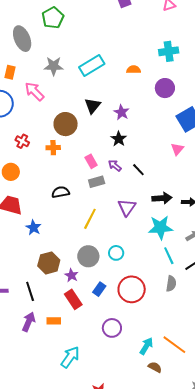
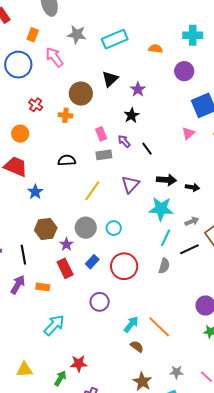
cyan line: (169, 256) -> (166, 238), turned 42

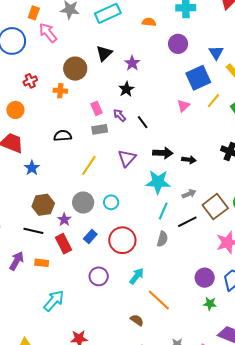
orange rectangle: (33, 35) -> (34, 13), moved
red cross: (36, 105) -> (30, 81), turned 32
black line: (23, 255) -> (33, 231), moved, turned -66
cyan arrow: (131, 324) -> (137, 276), moved

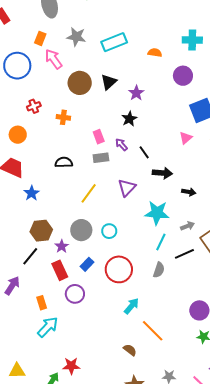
brown circle: (75, 69) -> (80, 83), moved
black arrow: (163, 153) -> (162, 173), moved
black line: (33, 231) -> (30, 256), turned -66
orange rectangle: (42, 263) -> (42, 303), moved, turned 64
purple circle: (99, 276) -> (75, 294), moved

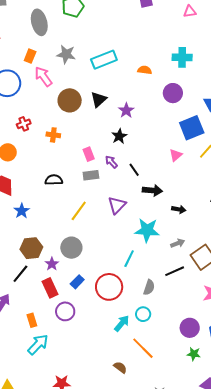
cyan circle: (109, 231) -> (143, 314), moved
cyan line: (161, 242) -> (129, 259), moved

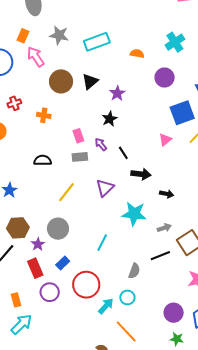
cyan cross: (182, 57) -> (175, 42), turned -36
cyan line: (129, 259) -> (102, 243), moved
red circle: (109, 287) -> (86, 285), moved

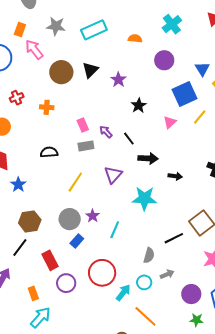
black star: (110, 119) -> (139, 105), moved
gray arrow: (164, 228) -> (167, 274), moved
purple star: (38, 244) -> (93, 216), moved
blue rectangle: (63, 263) -> (77, 241), moved

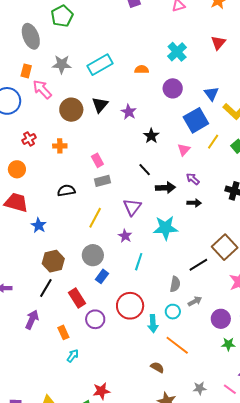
purple arrow: (106, 132) -> (193, 179), moved
purple star: (93, 216) -> (125, 236), moved
cyan arrow: (123, 293) -> (153, 324), turned 144
cyan arrow: (40, 317) -> (73, 356), size x0.6

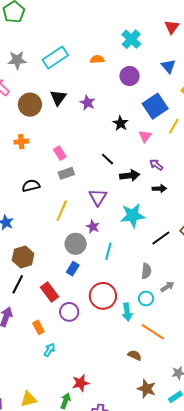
blue triangle: (211, 94) -> (168, 66), moved
black star: (151, 136) -> (121, 123), moved
gray circle: (93, 255) -> (76, 244), moved
black line: (198, 265) -> (161, 238), moved

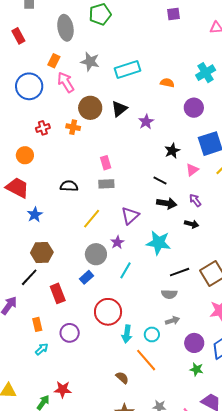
orange cross: (21, 142) -> (73, 127), moved
black line: (107, 159) -> (160, 181), moved, turned -32
gray semicircle: (146, 271) -> (169, 294), moved, turned 70
cyan circle: (146, 298) -> (152, 334), moved
purple circle: (69, 312) -> (70, 333), moved

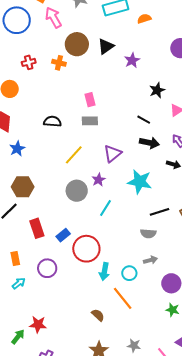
orange semicircle: (167, 83) -> (144, 19), moved, turned -32
blue rectangle: (86, 277) -> (63, 235), moved

